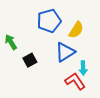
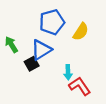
blue triangle: (65, 52) -> (41, 50), moved
cyan arrow: (83, 68) -> (68, 72), moved

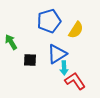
blue triangle: (41, 50) -> (57, 54), moved
black square: (32, 64) -> (30, 60), turned 32

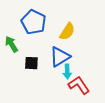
blue pentagon: (49, 21) -> (34, 22), moved, turned -30
yellow semicircle: (76, 30) -> (67, 32), moved

